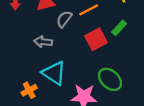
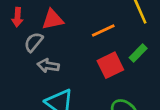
gray semicircle: (64, 19) -> (34, 42), moved

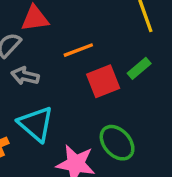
orange line: (103, 30) -> (78, 50), moved

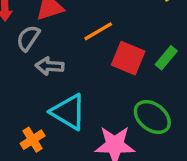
green rectangle: (139, 68) -> (166, 58), moved
red square: (103, 81) -> (128, 58), turned -36

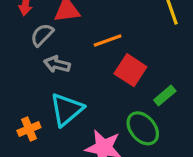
green rectangle: (166, 58) -> (165, 96), moved
cyan triangle: (68, 112) -> (67, 110), turned 39

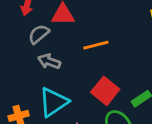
red square: (130, 70) -> (105, 91), moved

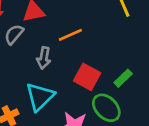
gray arrow: (49, 61) -> (44, 58), moved, turned -90

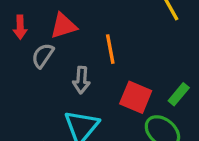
orange line: (70, 35) -> (110, 49), turned -70

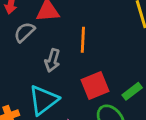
red square: (136, 97) -> (95, 85), turned 32

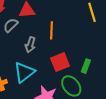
green rectangle: (132, 91) -> (86, 66), turned -32

